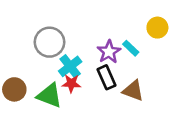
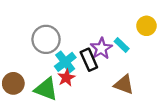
black rectangle: (106, 77) -> (89, 60), moved
red star: (71, 83) -> (66, 78), turned -30

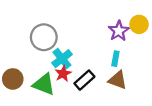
cyan rectangle: (122, 45) -> (115, 59), moved, turned 56
purple star: (101, 48) -> (119, 31), moved
black rectangle: (89, 60) -> (84, 80), moved, turned 72

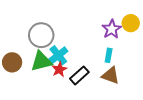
brown circle: (13, 79) -> (12, 62), moved
green triangle: (44, 84) -> (41, 61), moved, turned -35

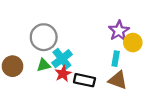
yellow circle: (131, 23) -> (133, 43), moved
green triangle: (41, 61) -> (44, 65), size x0.6
black rectangle: (79, 75) -> (84, 80), turned 54

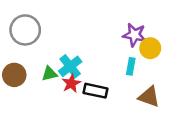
purple star: (119, 31) -> (134, 35), turned -30
gray circle: (44, 37) -> (25, 30), moved
brown triangle: (118, 80) -> (149, 97), moved

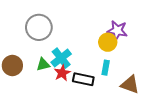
gray circle: (25, 30) -> (39, 27), moved
yellow circle: (150, 48) -> (108, 42), moved
cyan rectangle: (131, 66) -> (106, 68), moved

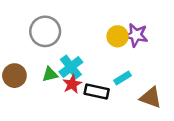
yellow circle: (108, 42) -> (118, 36), moved
cyan rectangle: (106, 68) -> (122, 78), turned 48

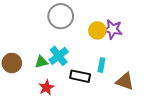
gray circle: (45, 31) -> (61, 16), moved
cyan rectangle: (122, 78) -> (101, 65), turned -48
red star: (72, 84) -> (46, 87), moved

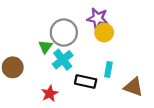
gray circle: (61, 16) -> (64, 33), moved
purple star: (113, 29) -> (98, 18), moved
green triangle: (41, 62) -> (45, 47), moved, turned -40

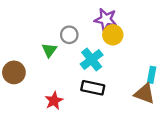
gray circle: (64, 33) -> (69, 35), size x0.6
cyan cross: (63, 60) -> (92, 59), moved
cyan rectangle: (108, 70) -> (152, 75), moved

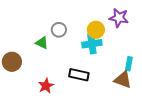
purple star: (106, 19) -> (119, 18), moved
green triangle: (49, 50) -> (42, 43), turned -40
cyan cross: (92, 59) -> (92, 44), moved, turned 30

